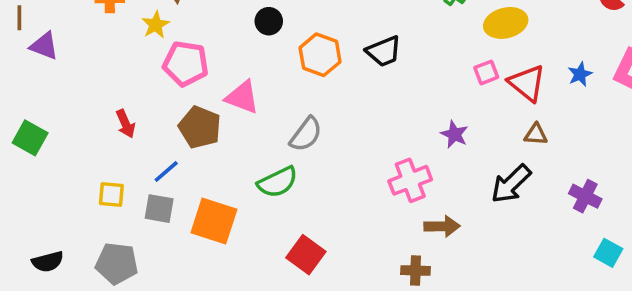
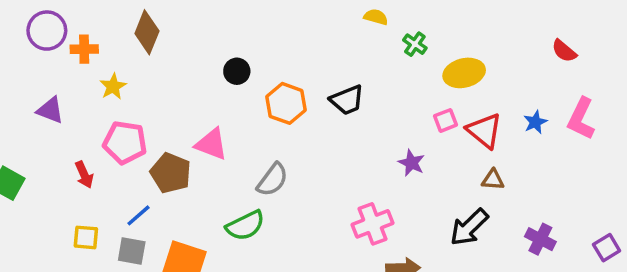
yellow star: (156, 25) -> (113, 86), moved
purple triangle: (44, 46) -> (50, 110), moved
pink pentagon: (186, 64) -> (125, 142), moved
red arrow: (126, 124) -> (84, 175), moved
purple star: (454, 134) -> (412, 163), moved

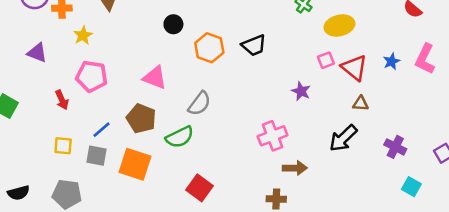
brown pentagon: (171, 173) -> (141, 118), moved

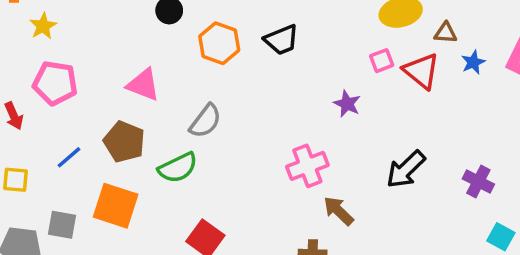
brown triangle: (361, 104) -> (446, 33), moved
gray square: (97, 156) -> (62, 225), moved
brown arrow: (295, 168) -> (338, 211), turned -135

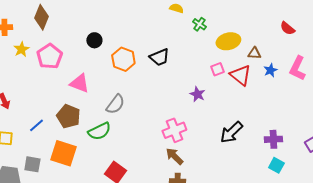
pink pentagon: (55, 83) -> (49, 56), moved, turned 30
purple cross: (478, 181) -> (273, 139), turned -30
brown arrow: (338, 211) -> (174, 156), moved
cyan square: (501, 237) -> (276, 165), moved

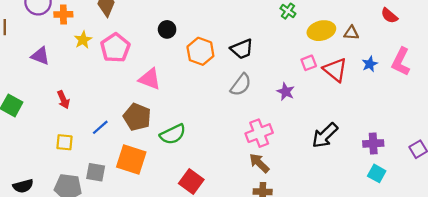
brown triangle: (254, 53) -> (351, 33), moved
gray semicircle: (115, 104) -> (241, 85), moved

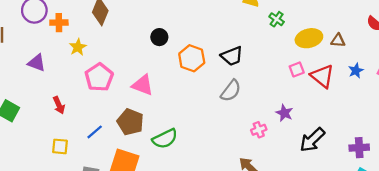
pink pentagon: (115, 48) -> (99, 77), moved
purple star: (286, 92) -> (284, 113), moved
pink cross: (259, 133) -> (259, 130), moved, size x0.6

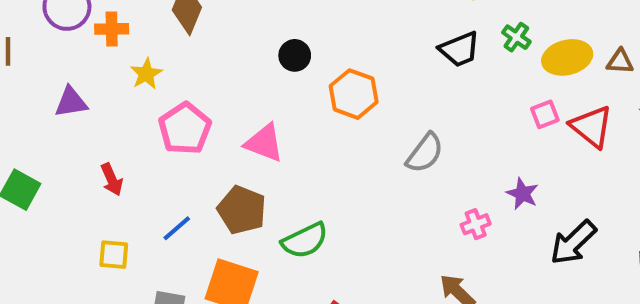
green cross: (277, 19) -> (516, 37), moved
black trapezoid: (232, 56) -> (459, 49), moved
purple triangle: (37, 63) -> (71, 102), turned -30

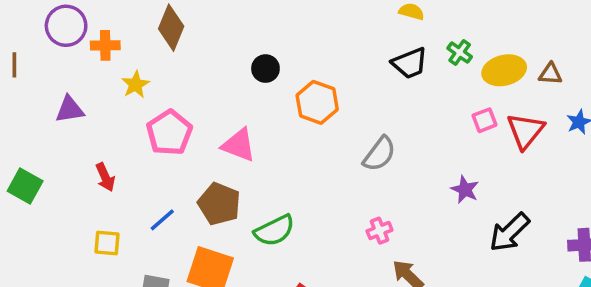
red triangle: (592, 127) -> (525, 131), turned 30
pink cross: (476, 224) -> (379, 231), moved

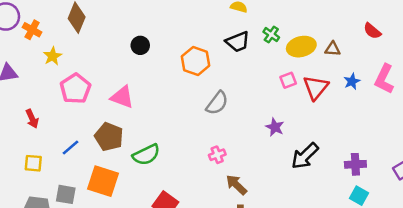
orange cross: (105, 45) -> (32, 30), turned 30
orange hexagon: (317, 102) -> (196, 61), moved

